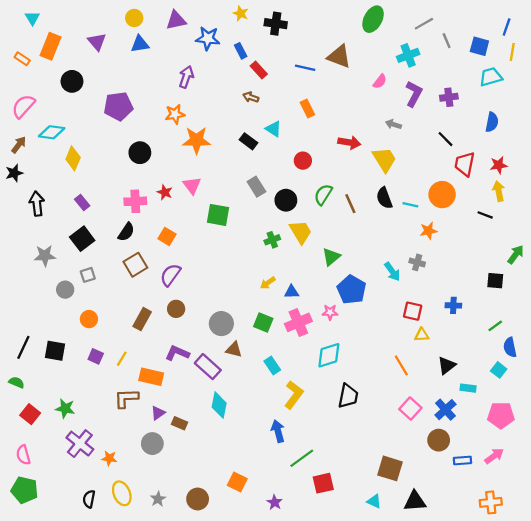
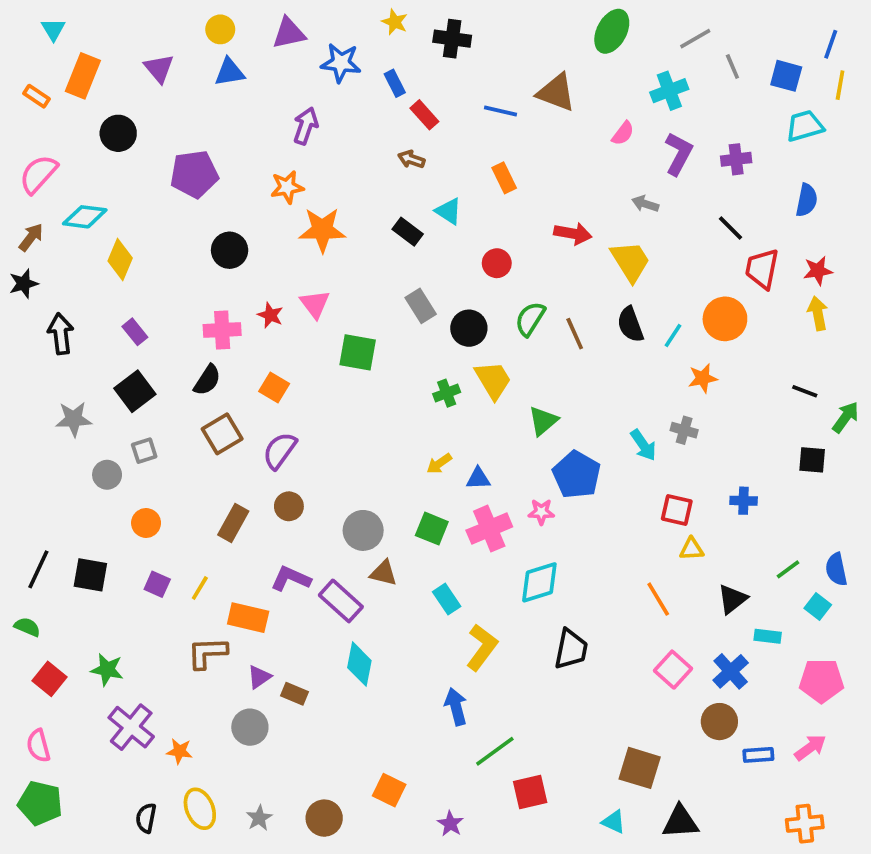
cyan line: (410, 205) -> (673, 336), turned -70
black line: (485, 215) -> (805, 391), moved
green line: (495, 326) -> (788, 569), moved

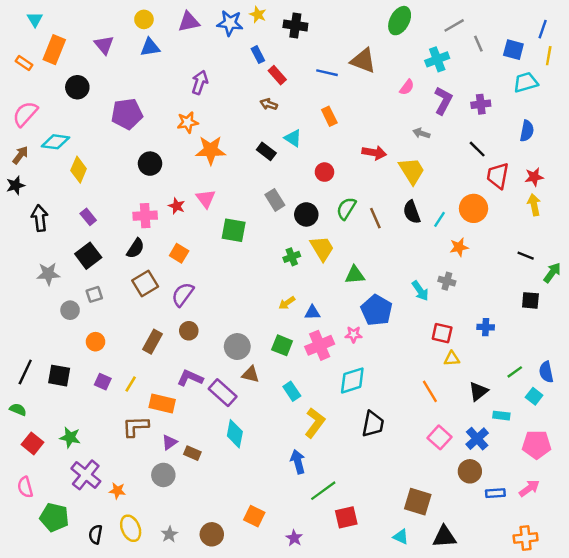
blue star: (341, 63) -> (230, 23), moved
green triangle: (543, 421) -> (355, 275), turned 35
green pentagon: (40, 803) -> (54, 517), moved

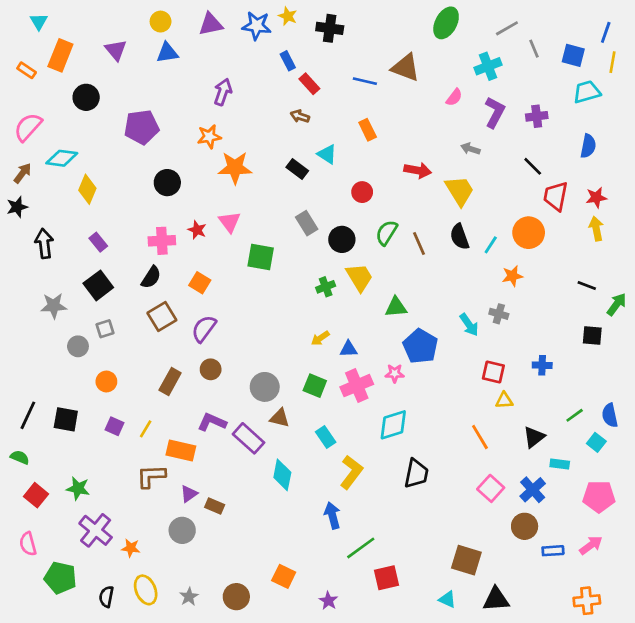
cyan diamond: (235, 434) -> (282, 475), moved

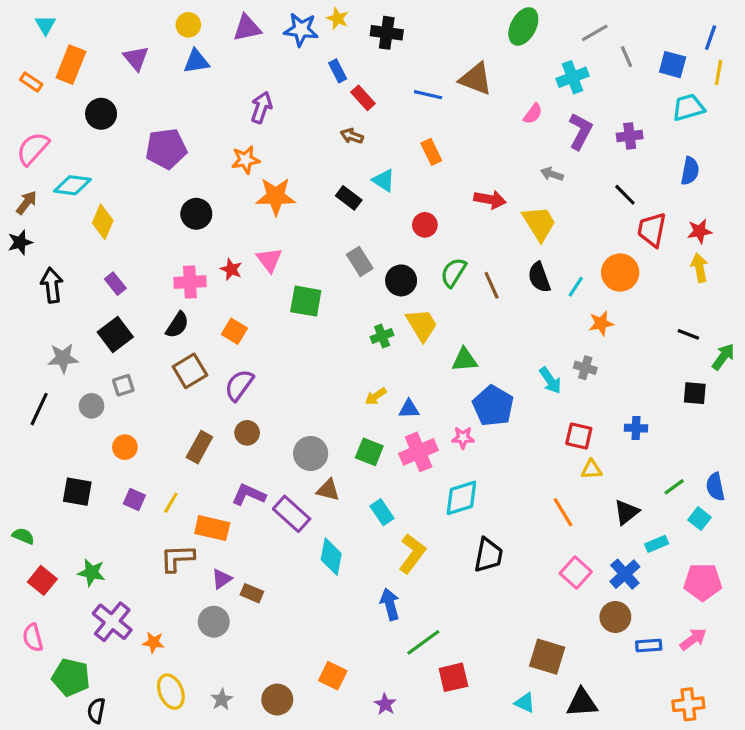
black line: (28, 415) -> (39, 409), moved
cyan rectangle: (560, 464) -> (657, 544), turned -30
black semicircle: (106, 597) -> (96, 711), moved

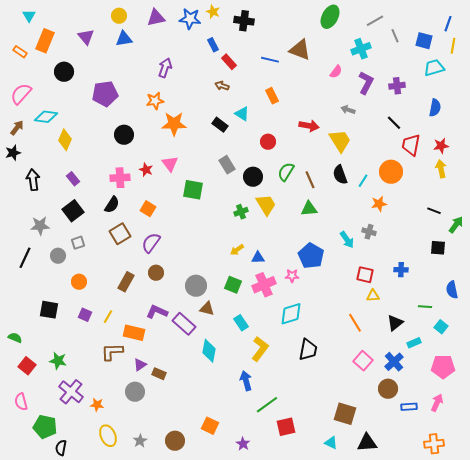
green triangle: (465, 360) -> (309, 209), moved
green line: (674, 487) -> (425, 307), turned 40
blue semicircle: (715, 487) -> (452, 290), moved
pink arrow: (693, 639) -> (437, 403), turned -30

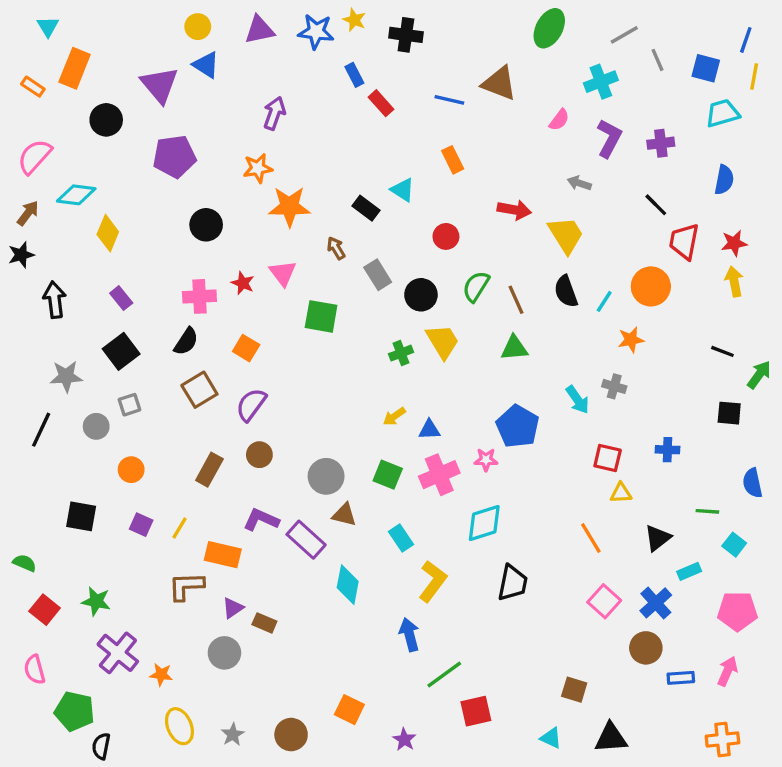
purple triangle: (86, 37) -> (159, 85), moved, size x1.4
blue triangle: (124, 39) -> (206, 65), turned 42
brown arrow: (222, 86) -> (336, 248), moved, turned 40
brown square: (345, 414) -> (574, 690), size x0.7

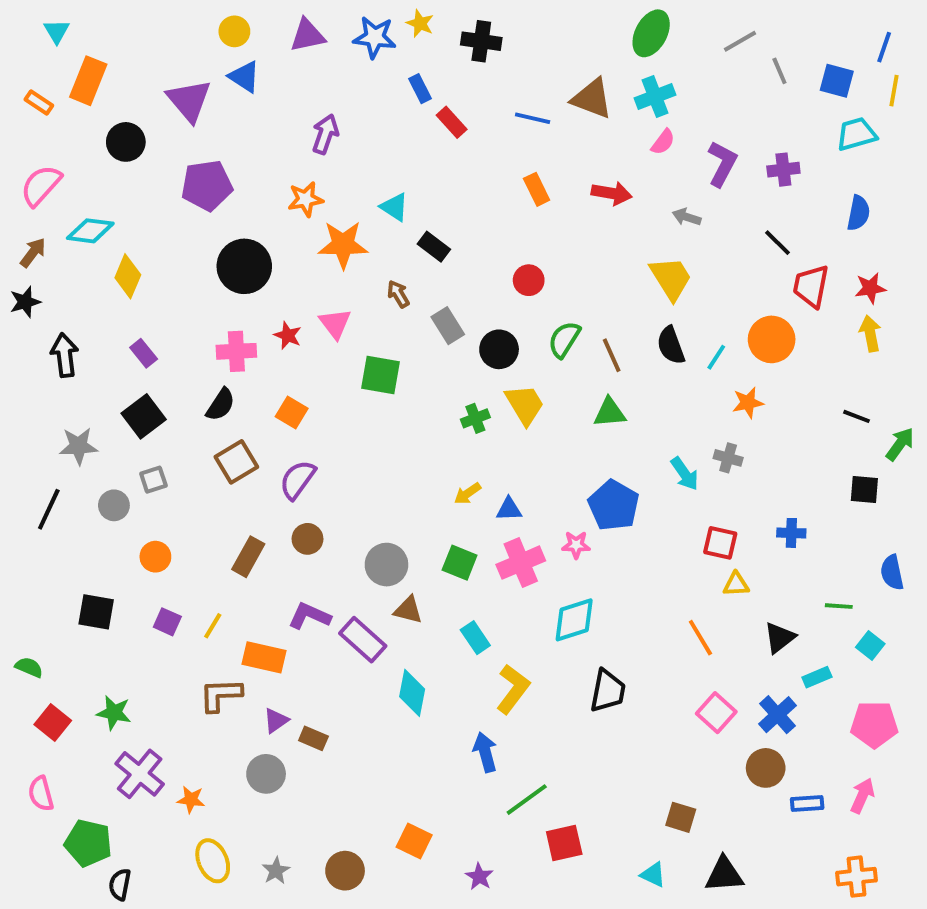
cyan cross: (601, 82) -> (655, 97), moved
cyan triangle: (403, 190) -> (394, 207), moved
red arrow: (514, 210) -> (612, 193), moved
black circle: (206, 225) -> (244, 266), size x1.4

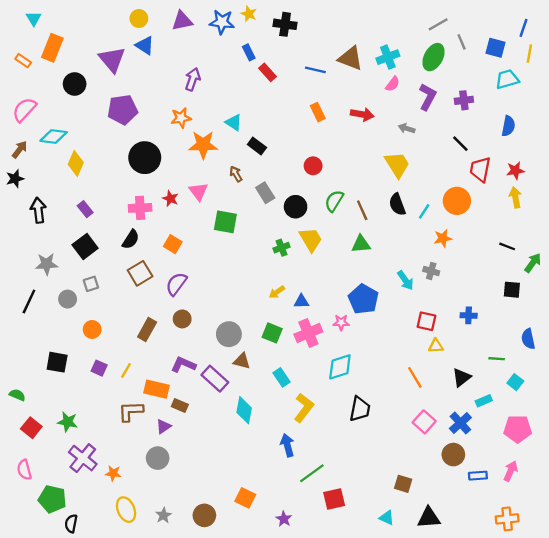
green ellipse: (651, 33) -> (433, 57), moved
brown rectangle: (313, 738) -> (180, 405), moved

